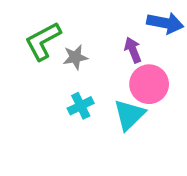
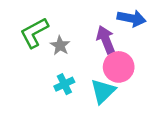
purple arrow: (133, 50) -> (106, 40), size x1.4
gray star: (75, 57) -> (60, 46), turned -30

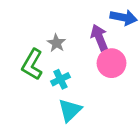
green L-shape: (34, 33) -> (32, 64), moved, turned -32
cyan triangle: (103, 91) -> (70, 110), moved

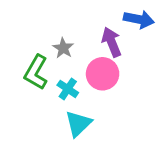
pink circle: (111, 63) -> (103, 74), moved
cyan cross: (60, 79) -> (68, 89), turned -30

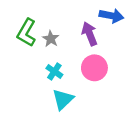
green L-shape: (36, 72) -> (26, 33), moved
pink circle: (103, 74) -> (94, 68), moved

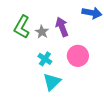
purple arrow: (90, 34) -> (62, 27), moved

